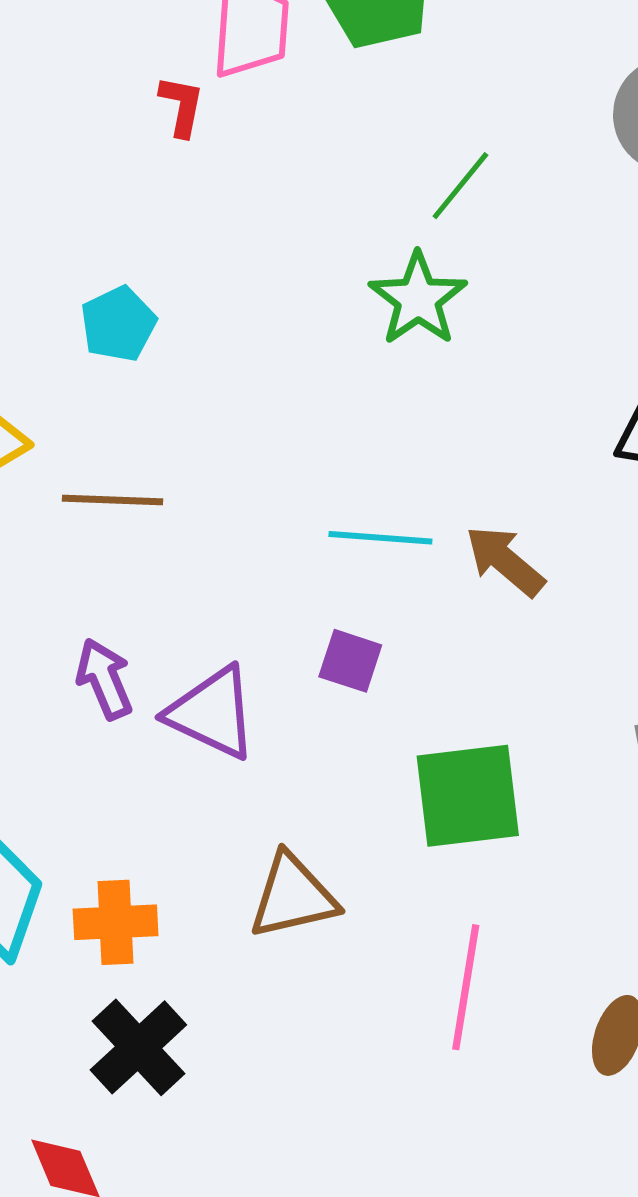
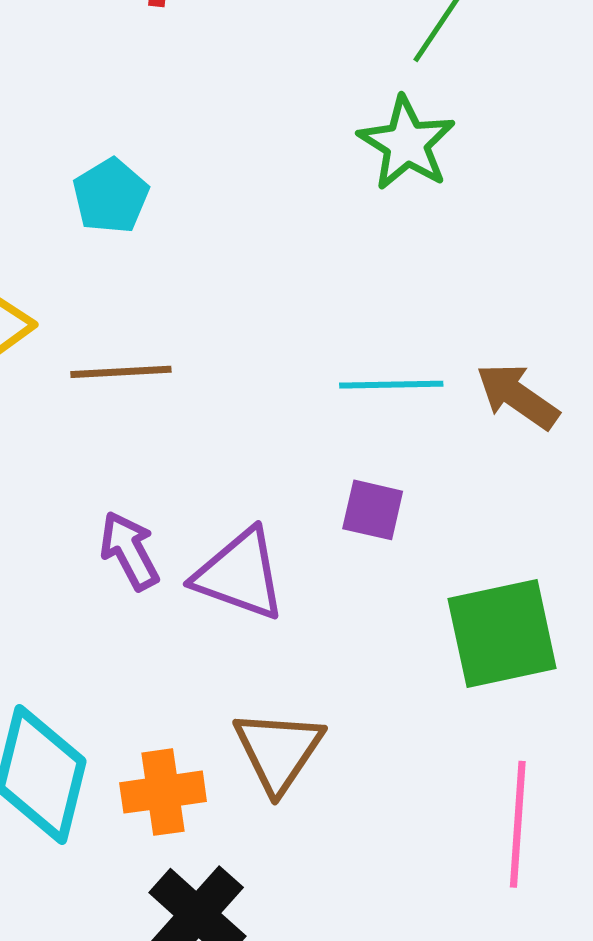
brown triangle: (293, 896) -> (278, 751), moved, turned -38

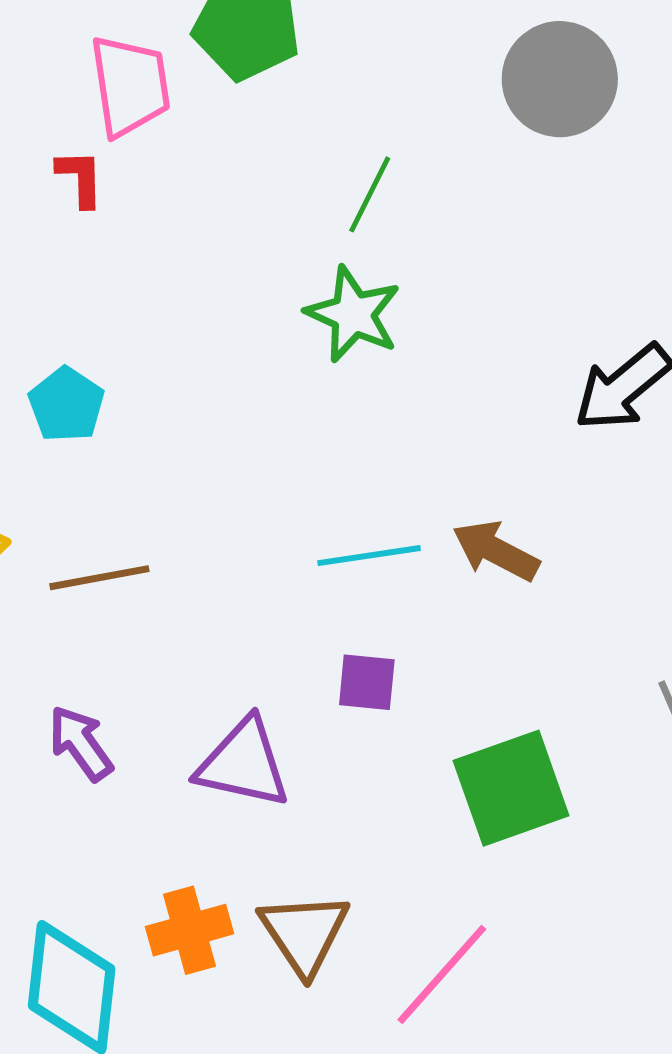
purple arrow: (129, 551) -> (81, 743), moved
orange cross: (163, 792) -> (190, 930), moved
pink line: (518, 824) -> (442, 974), moved, turned 45

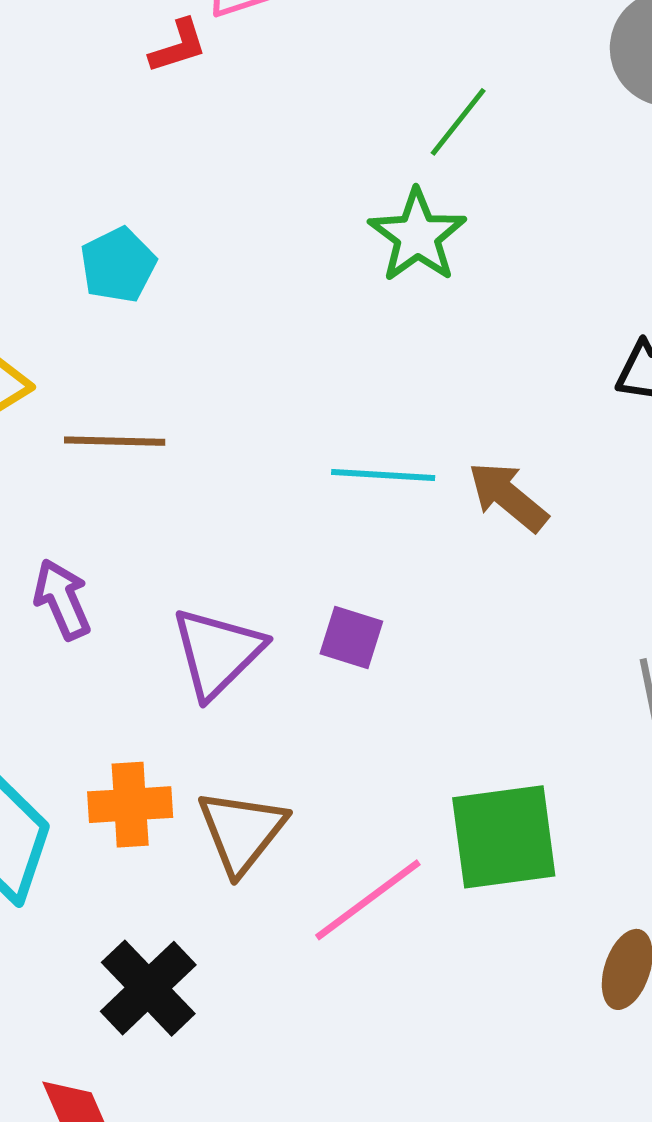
red L-shape: (80, 178) -> (178, 46), turned 62
purple square: (367, 682) -> (351, 637), moved
purple triangle: (243, 763) -> (217, 653), turned 51
green square: (511, 788) -> (504, 837), moved

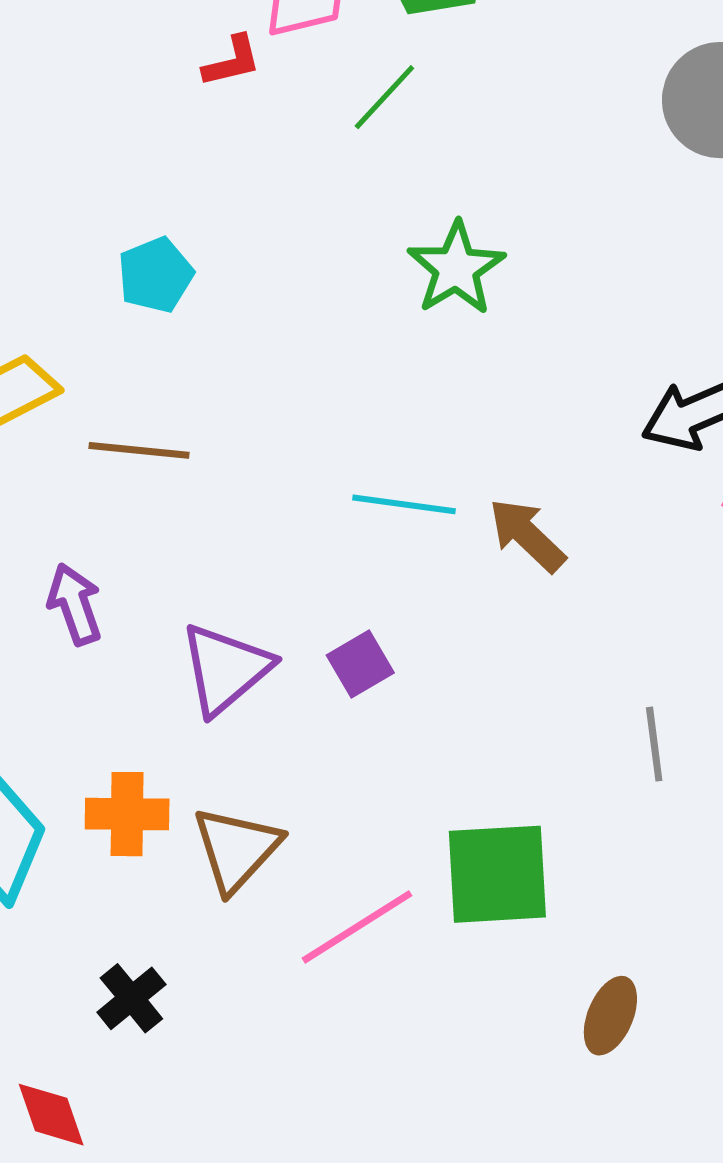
green line: (458, 122) -> (384, 97), moved
purple square: (351, 637) -> (360, 664), turned 38
black cross: (148, 988) -> (131, 998), size x0.7

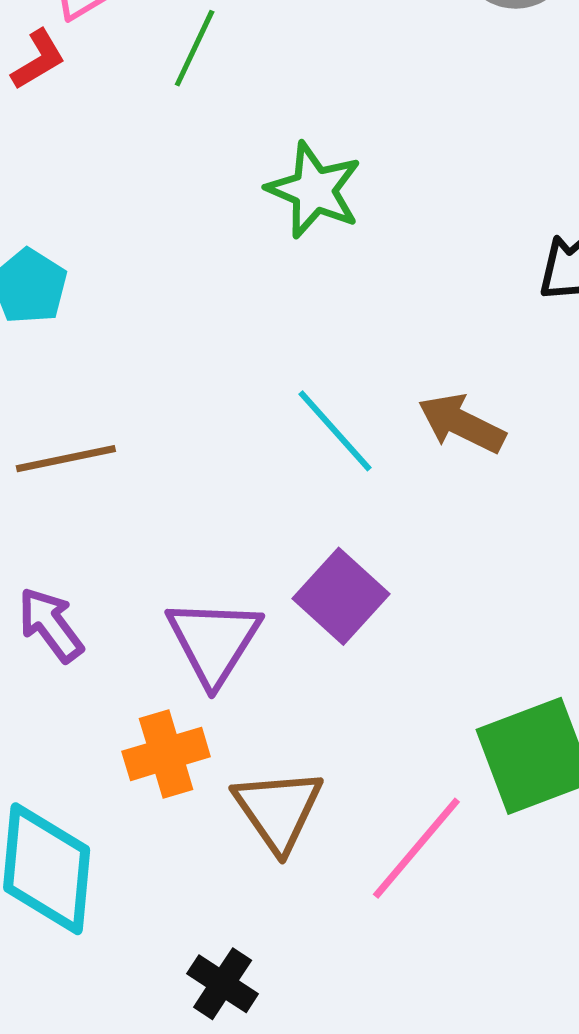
cyan line: (404, 504) -> (335, 431), turned 58
purple square: (360, 664) -> (341, 596), size x1.4
orange cross: (127, 814) -> (166, 754), moved

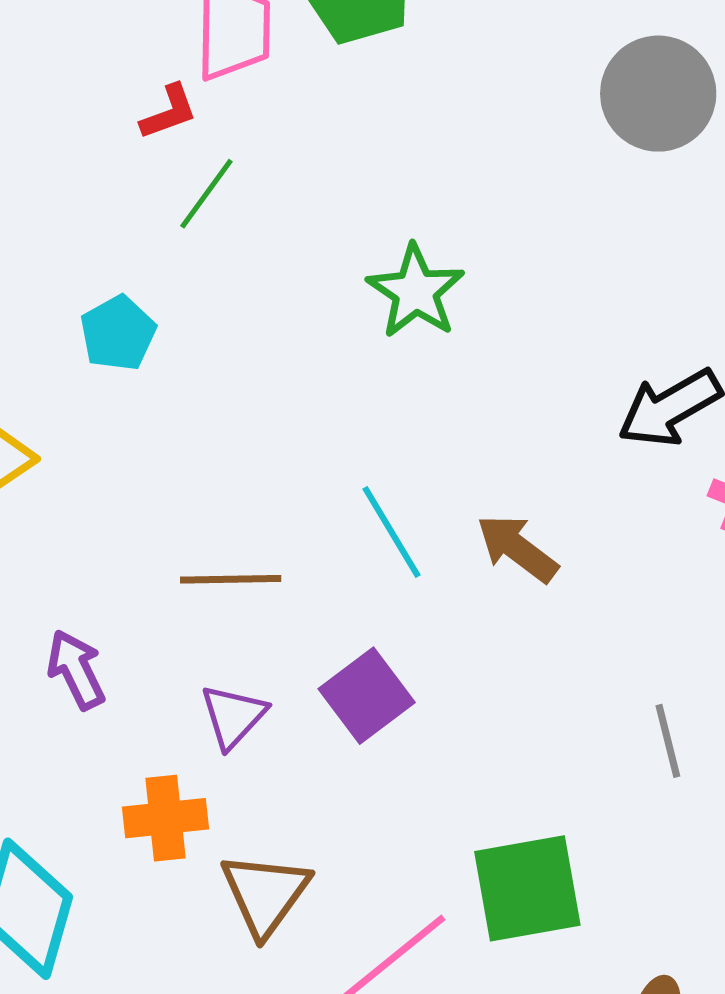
green line: (195, 48) -> (206, 194), moved
brown line: (66, 459) -> (231, 579), moved
purple triangle: (214, 641) -> (233, 716), size x0.7

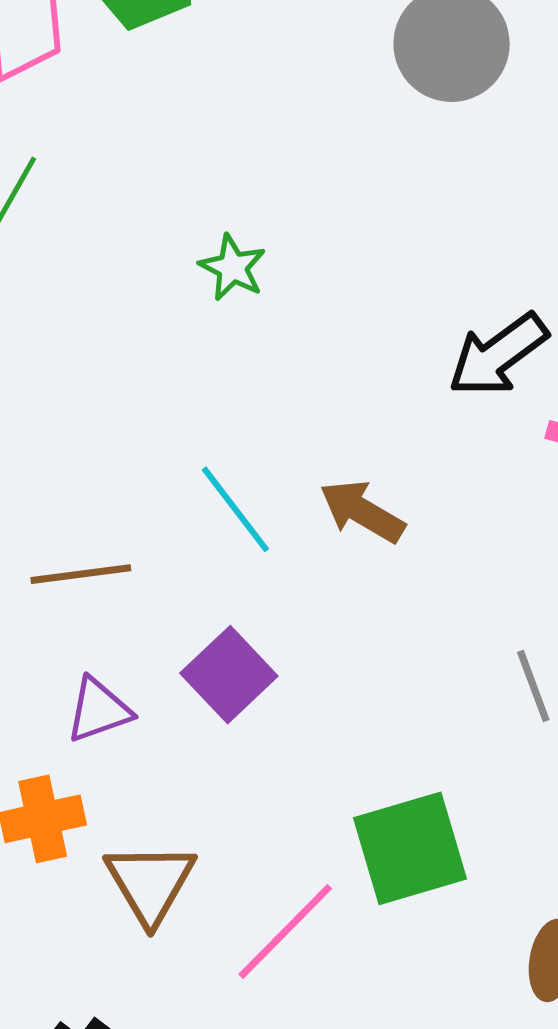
green star: (416, 291) -> (233, 267), size x0.7
purple triangle: (233, 716) -> (99, 710), turned 34

